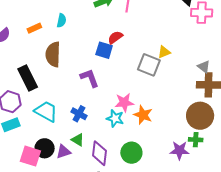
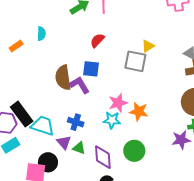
blue square: (104, 50) -> (91, 69), moved
brown semicircle: (53, 54) -> (63, 78), moved
black rectangle: (28, 78) -> (22, 114), moved
purple triangle: (63, 152) -> (64, 142), moved, turned -42

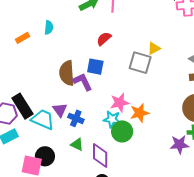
orange star: (139, 111) -> (140, 113), turned -30
purple triangle: (64, 142) -> (60, 110), moved
green circle: (134, 151) -> (122, 131), moved

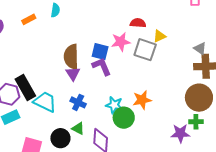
red semicircle: (104, 39) -> (138, 23), moved, turned 42
purple L-shape: (83, 82) -> (102, 66), moved
pink star: (120, 103) -> (121, 42), moved
purple triangle: (60, 110) -> (73, 74), moved
black circle: (45, 156) -> (60, 138), moved

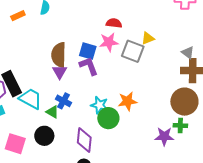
red semicircle: (138, 23) -> (114, 23), moved
green triangle: (78, 128) -> (52, 112), moved

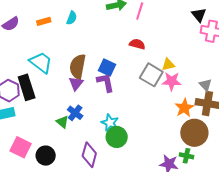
pink star: (109, 42) -> (172, 81), moved
cyan trapezoid: (30, 99) -> (41, 62), moved
orange star: (127, 101) -> (184, 108), moved, turned -30
black circle: (44, 136) -> (46, 156), moved

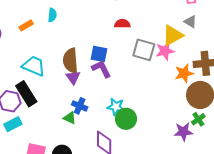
yellow triangle: (168, 65) -> (173, 35), moved, size x1.6
gray triangle: (205, 85) -> (190, 22), moved
orange star: (184, 108) -> (184, 73), turned 30
green cross: (186, 156) -> (198, 119), turned -32

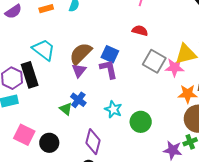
brown semicircle: (70, 61) -> (81, 54), turned 35
green circle: (126, 119) -> (141, 122), moved

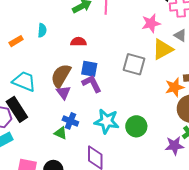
red semicircle: (140, 31) -> (78, 42), moved
pink star: (175, 67) -> (151, 23), moved
cyan star: (113, 109) -> (107, 121), size x1.4

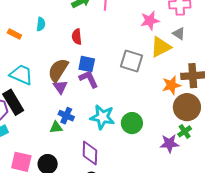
orange rectangle: (16, 41) -> (14, 34), turned 56
red semicircle: (78, 42) -> (77, 37), turned -98
green triangle: (61, 133) -> (56, 127), turned -32

